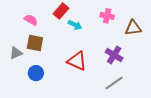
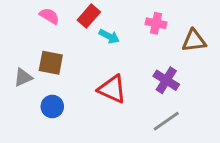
pink semicircle: (31, 20) -> (49, 16), moved

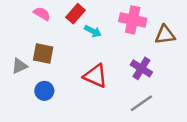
pink cross: (156, 23) -> (133, 20), size x1.5

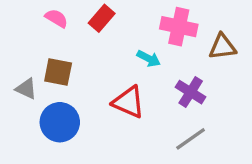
cyan arrow: (93, 31) -> (149, 58), moved
gray triangle: (19, 66) -> (26, 89), turned 49
blue circle: (44, 91) -> (60, 122), size x1.5

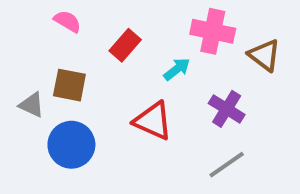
red rectangle: (102, 18) -> (125, 45), moved
brown triangle: (222, 47) -> (264, 55), turned 44
cyan arrow: (149, 58) -> (177, 69), turned -65

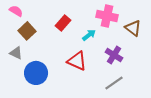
pink semicircle: (67, 21) -> (16, 11), moved
brown square: (69, 85) -> (27, 31), moved, turned 36

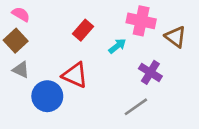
brown square: (27, 31) -> (16, 41), moved
red triangle: (77, 61) -> (75, 75), moved
gray line: (114, 83) -> (136, 107), moved

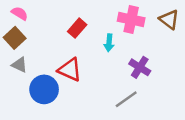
brown triangle: (175, 37) -> (169, 19), moved
cyan arrow: (117, 46) -> (109, 43), turned 133

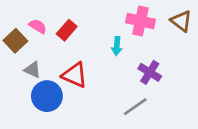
pink semicircle: (20, 13) -> (38, 26), moved
red rectangle: (77, 28) -> (67, 30), moved
gray triangle: (20, 65) -> (32, 70), moved

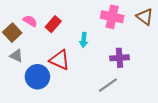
cyan arrow: (117, 46) -> (84, 40), moved
gray triangle: (32, 70) -> (16, 56), moved
purple cross: (150, 72) -> (119, 58), turned -36

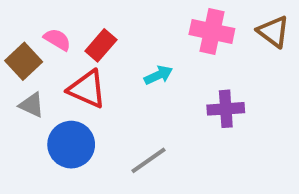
cyan arrow: (84, 40) -> (158, 75), turned -120
red triangle: (60, 60) -> (87, 89), moved
gray line: (108, 85) -> (149, 160), moved

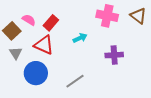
gray triangle: (32, 105) -> (16, 53), turned 32

